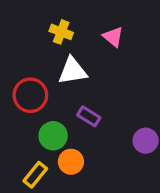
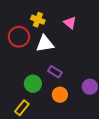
red circle: (30, 95) -> (19, 37), moved
orange circle: (71, 162) -> (60, 95), moved

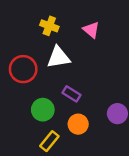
red circle: (19, 37) -> (23, 69), moved
yellow rectangle: (22, 108) -> (49, 141), moved

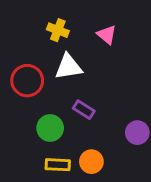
orange circle: (78, 124) -> (91, 162), moved
yellow rectangle: (49, 141) -> (58, 165), turned 54

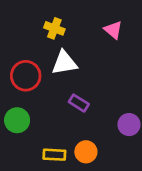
pink triangle: (107, 35) -> (113, 30), moved
green circle: (50, 128) -> (17, 120), moved

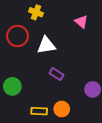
yellow cross: (54, 28) -> (36, 12), moved
red circle: (26, 76) -> (17, 36), moved

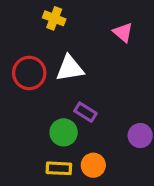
red circle: (17, 36) -> (29, 73), moved
green circle: (12, 86) -> (64, 132), moved

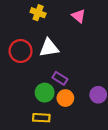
pink triangle: (123, 32) -> (79, 16), moved
orange circle: (93, 165) -> (65, 98), moved

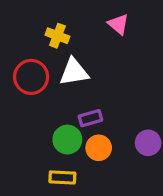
yellow cross: (38, 13) -> (57, 36), moved
purple rectangle: (60, 78) -> (90, 118), turned -48

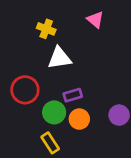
red circle: (31, 77) -> (25, 90), moved
yellow rectangle: (62, 177) -> (50, 143), turned 54

